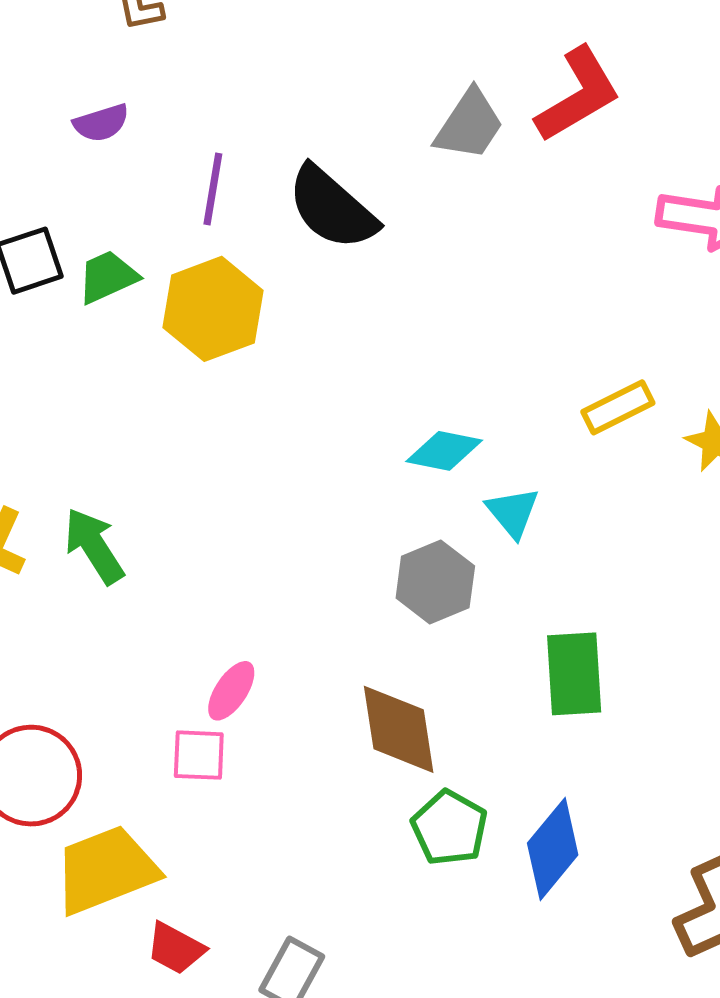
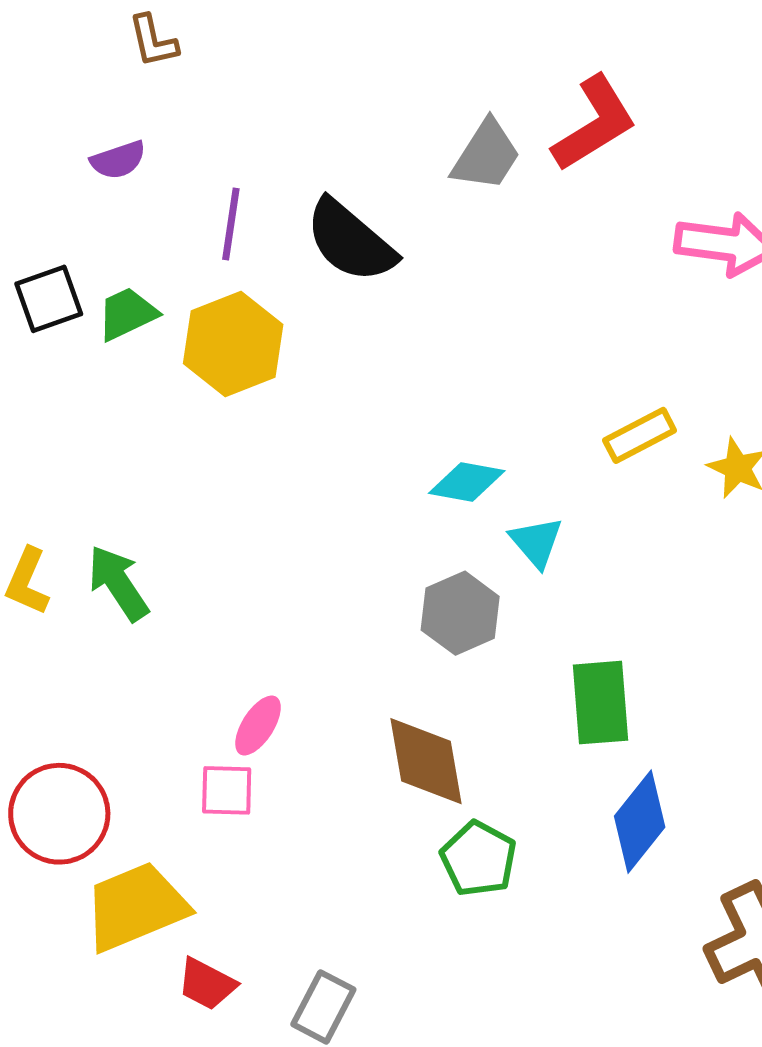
blue diamond: (553, 849) -> (640, 822), moved

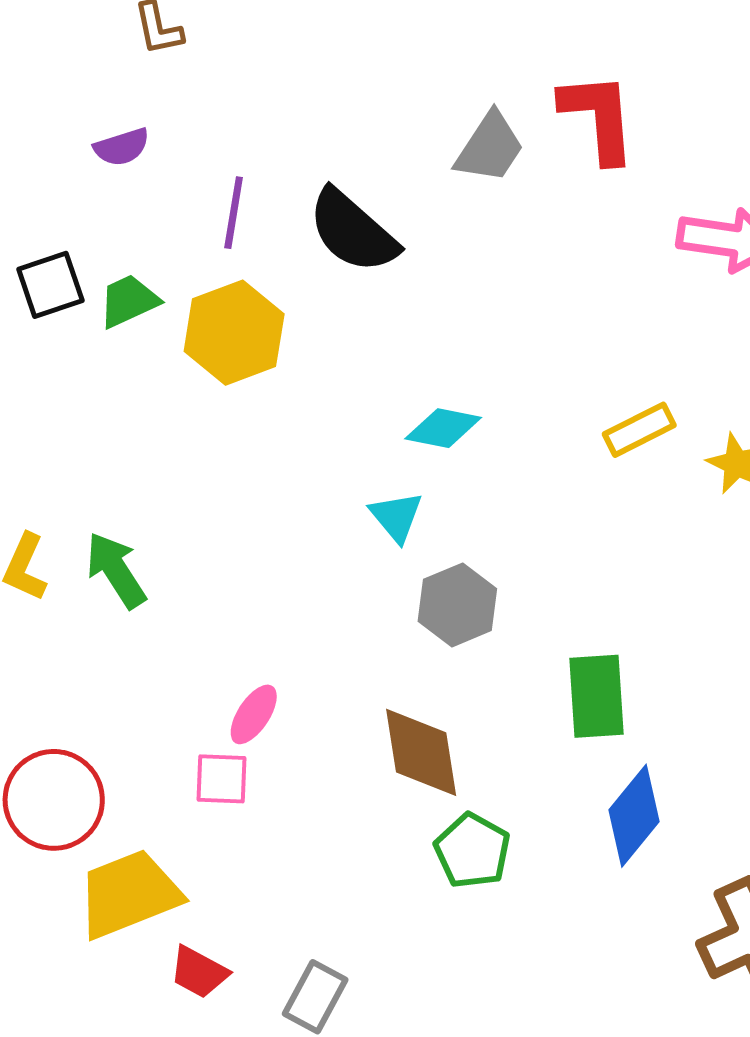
red L-shape: (594, 123) -> (598, 117), turned -64
cyan diamond: (467, 482) -> (443, 428), moved
cyan triangle: (536, 542) -> (396, 517), moved

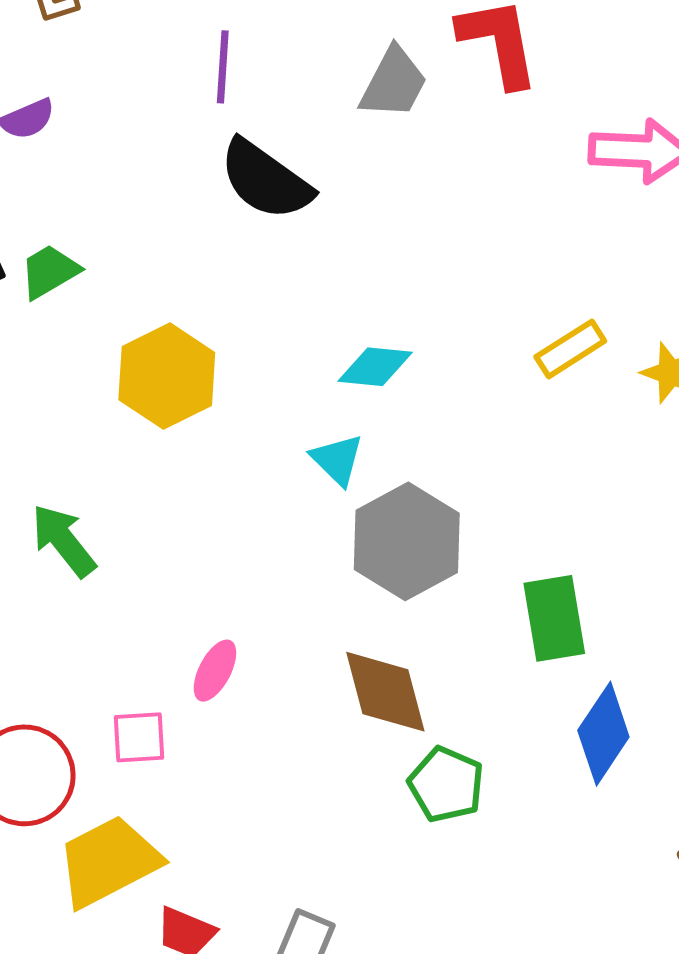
purple line: (234, 213) -> (223, 67), moved
yellow hexagon: (234, 333) -> (167, 376), moved
gray hexagon: (457, 605) -> (407, 541), size x1.4
pink square: (221, 779) -> (139, 737), moved

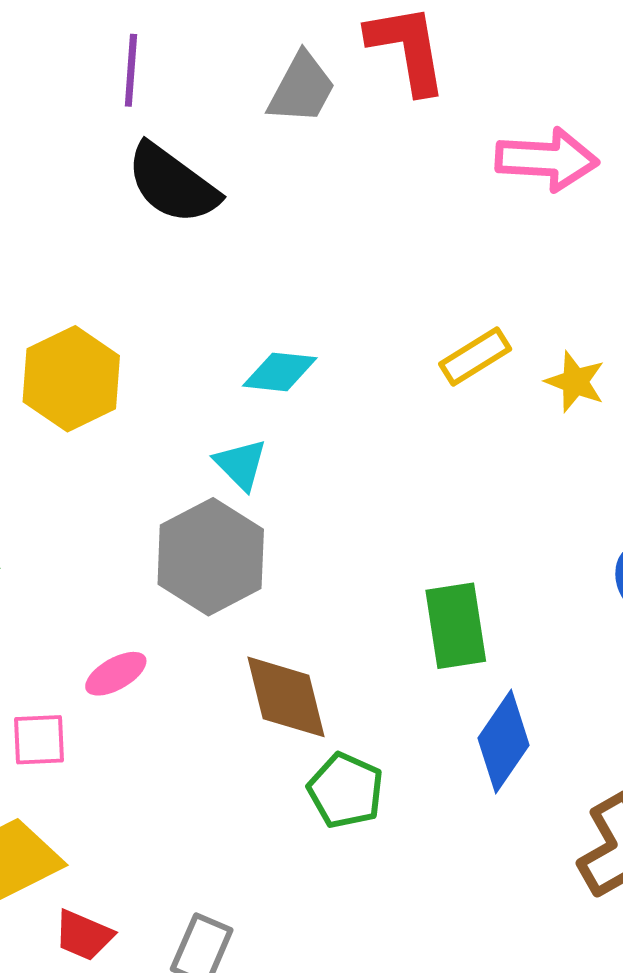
gray hexagon: (407, 541) -> (211, 557), moved
pink ellipse: (215, 671) -> (116, 674), turned 32

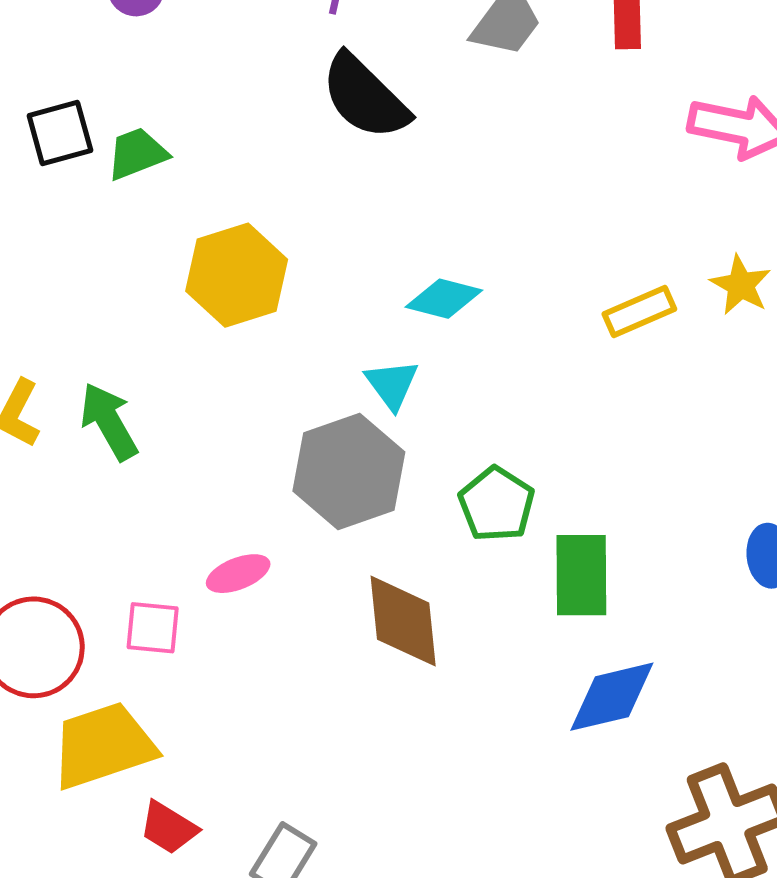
yellow star: (575, 382) -> (741, 285), moved
blue diamond: (504, 742) -> (612, 697), turned 34
green pentagon: (346, 790) -> (497, 504), moved

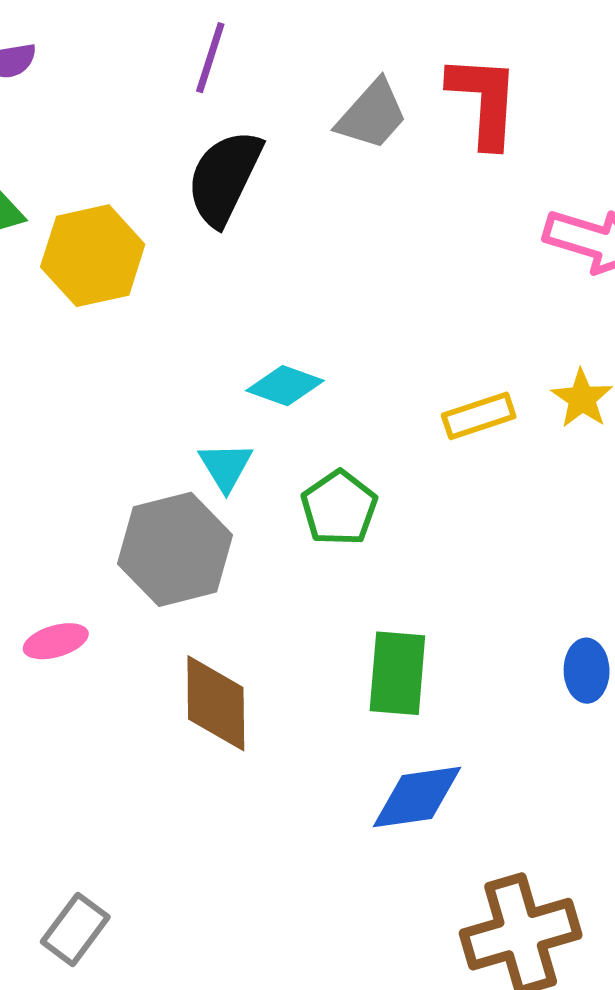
black semicircle: (365, 97) -> (224, 178), turned 66
yellow hexagon: (237, 275) -> (93, 256), moved
green pentagon: (497, 504) -> (339, 508), moved

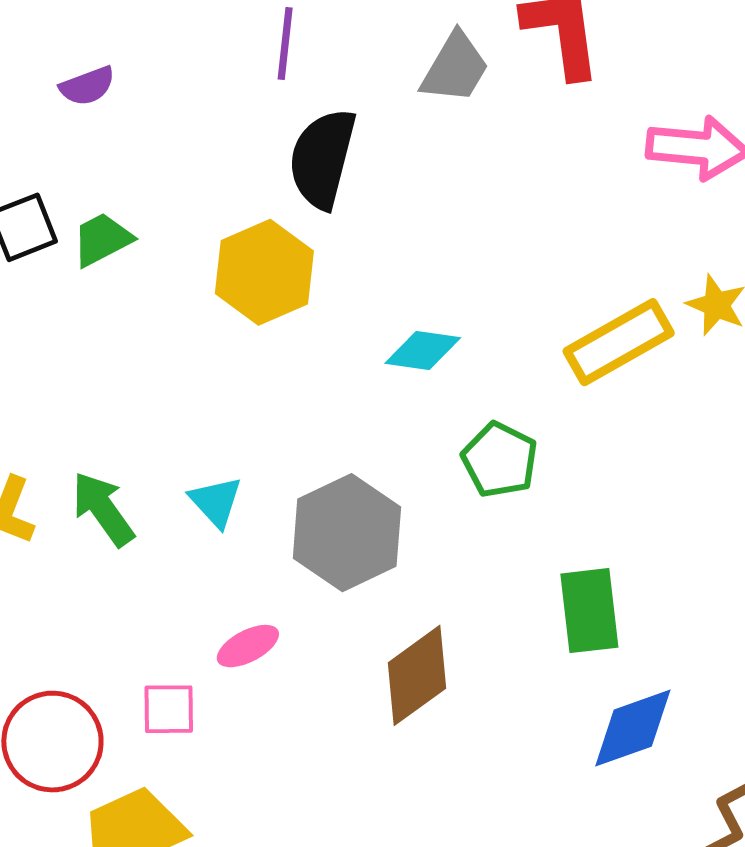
yellow hexagon: (93, 256) -> (264, 272), moved
yellow rectangle: (479, 416) -> (619, 342), size x1.5
cyan triangle: (226, 466) -> (216, 502), moved
brown diamond: (216, 703) -> (417, 675), turned 66

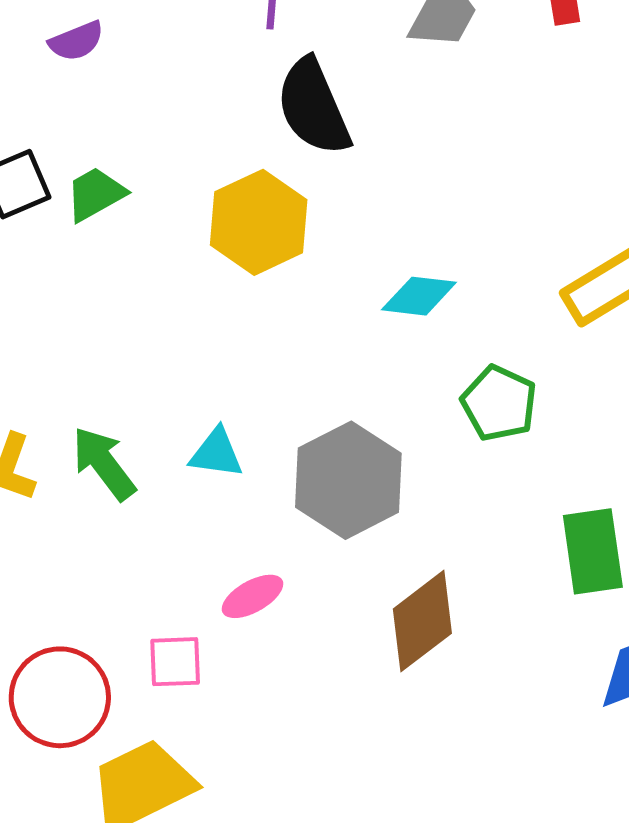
black semicircle: (322, 158) -> (313, 107), turned -36
cyan triangle: (216, 502) -> (216, 453), turned -38

